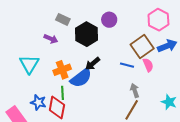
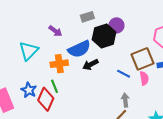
gray rectangle: (63, 19) -> (87, 17), moved, turned -56
black hexagon: (87, 34) -> (104, 36), moved
blue semicircle: (81, 78) -> (79, 49), moved
green line: (62, 93) -> (54, 86), turned -32

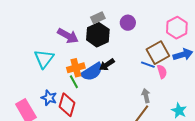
purple arrow: (55, 31) -> (68, 36), size x1.5
black hexagon: (104, 36) -> (98, 35), moved
blue semicircle: (79, 49) -> (92, 72), moved
blue line: (124, 74) -> (148, 65), moved
green line: (54, 86) -> (74, 82), moved

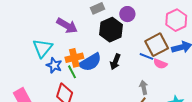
black hexagon: (98, 35) -> (111, 30), moved
black arrow: (107, 65) -> (115, 62), moved, turned -35
pink semicircle: (162, 72) -> (160, 64), turned 128
blue star: (49, 98) -> (54, 65), moved

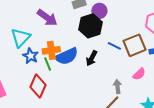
purple circle: (127, 14) -> (99, 11), moved
blue line: (146, 56) -> (114, 46), moved
pink semicircle: (160, 64) -> (139, 74), moved, turned -72

